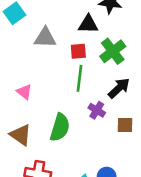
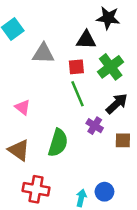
green line: (80, 78) -> (78, 94), turned -30

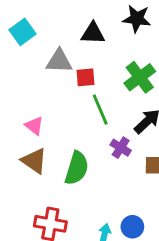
black triangle: (86, 40) -> (93, 33), moved
red square: (76, 67) -> (86, 77), moved
brown triangle: (19, 150) -> (34, 161), moved

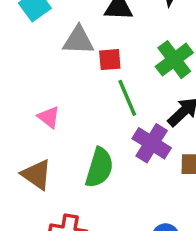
purple cross: (121, 148) -> (152, 143), size x1.5
brown triangle: (34, 161) -> (37, 175), moved

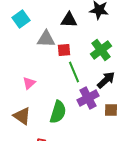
pink triangle: (49, 117) -> (29, 83), turned 40
purple cross: (152, 143) -> (88, 98), turned 30

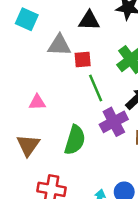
cyan square: (21, 19) -> (27, 19), turned -30
pink triangle: (29, 83) -> (37, 102), turned 40
brown triangle: (22, 116) -> (28, 145), turned 30

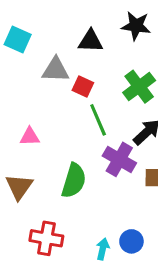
red square: (83, 60) -> (83, 87), turned 30
purple cross: (114, 122) -> (119, 159), turned -32

